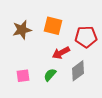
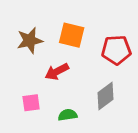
red arrow: (61, 53) -> (57, 72), moved
green semicircle: (50, 75) -> (68, 115), moved, turned 40

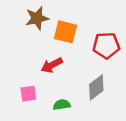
brown star: (30, 40) -> (37, 18), moved

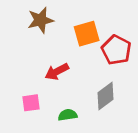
orange square: (65, 32) -> (87, 34), moved, turned -30
red pentagon: (106, 45) -> (116, 50), turned 30

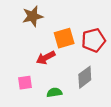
orange square: (87, 34) -> (64, 38), moved
red pentagon: (116, 50) -> (93, 40), turned 30

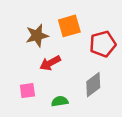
brown star: (33, 16) -> (37, 36), moved
orange square: (64, 38) -> (69, 26), moved

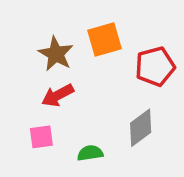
brown star: (37, 36) -> (56, 54), turned -30
red arrow: (50, 63) -> (58, 95), moved

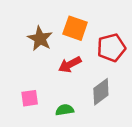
orange square: (105, 39) -> (75, 28), turned 35
red arrow: (58, 95) -> (70, 65), moved

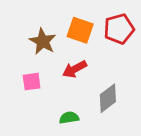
red pentagon: (111, 48) -> (119, 29), moved
pink square: (30, 98) -> (32, 82), moved

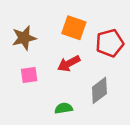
red pentagon: (119, 29) -> (110, 43), moved
brown star: (43, 41) -> (24, 38), moved, turned 30

